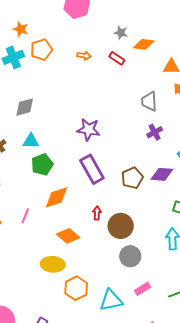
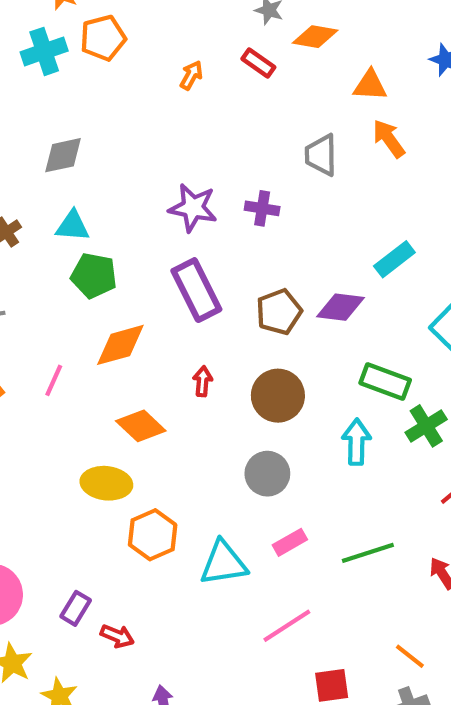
orange arrow: (84, 56) -> (191, 75), moved, turned -72
purple cross: (155, 132) -> (262, 208), moved, turned 35
green pentagon: (42, 164) -> (94, 276), turned 30
brown circle: (121, 226) -> (278, 396), moved

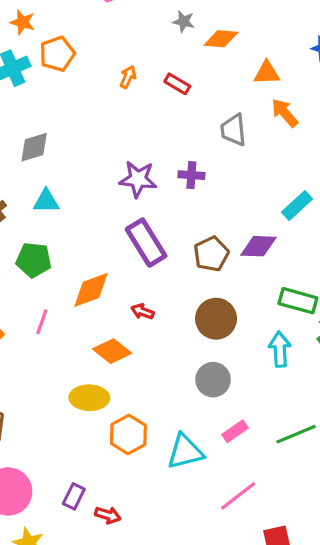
red rectangle: (258, 63) -> (177, 84), moved
green pentagon: (94, 276) -> (34, 260), moved
red arrow: (203, 381) -> (142, 312), moved, turned -70

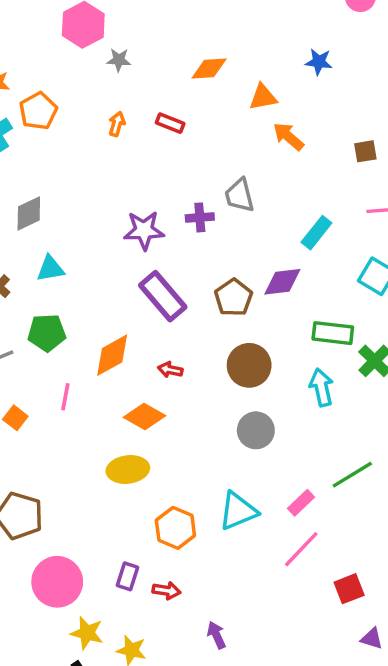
gray star: (184, 21) -> (119, 60), moved
gray trapezoid: (233, 130) -> (239, 195), moved
pink rectangle: (235, 431) -> (301, 503), moved
orange hexagon: (128, 434) -> (175, 528), moved

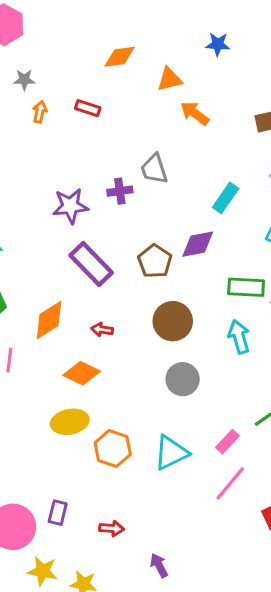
gray star: (119, 60) -> (24, 80), moved
orange hexagon: (175, 528) -> (113, 449), moved
purple rectangle: (127, 576) -> (58, 513), moved

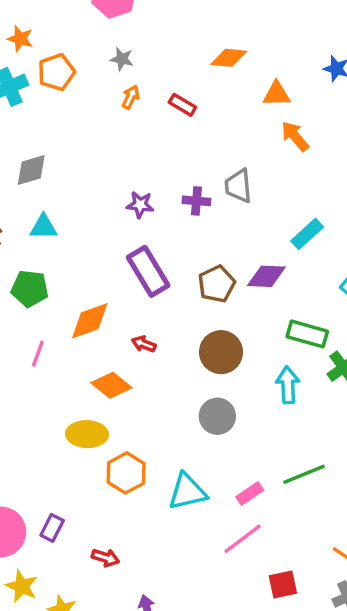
purple star: (70, 206) -> (140, 205), size x0.7

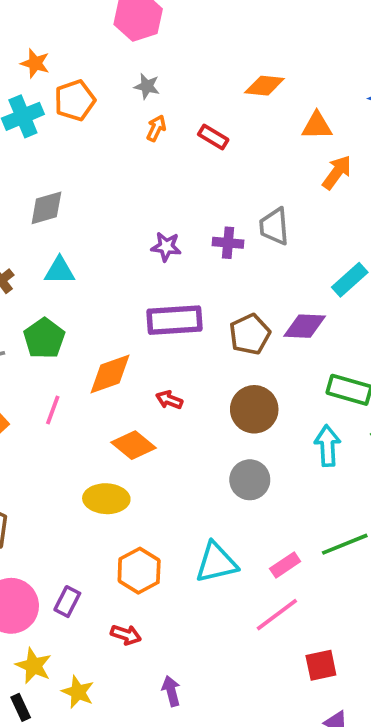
orange arrow: (295, 136) -> (337, 172), turned 76
purple rectangle: (148, 271) -> (175, 320), turned -63
green pentagon: (30, 289) -> (44, 338), turned 30
orange hexagon: (126, 473) -> (139, 571), moved

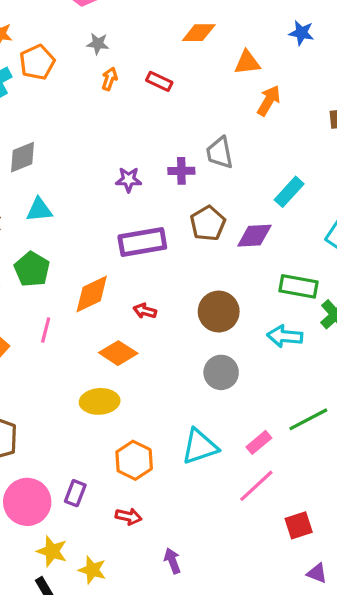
brown pentagon: (250, 334) -> (208, 223), moved
cyan arrow: (327, 446) -> (285, 336), turned -76

